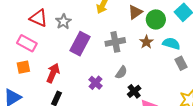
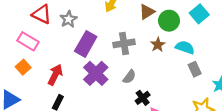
orange square: (23, 67) -> (23, 67), turned -32
purple cross: (96, 83) -> (96, 73), moved, size x1.6

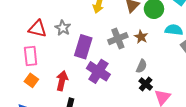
pink rectangle: (28, 41) -> (31, 56), turned 66
brown star: (158, 45) -> (141, 37), moved
gray semicircle: (129, 77) -> (142, 66), moved

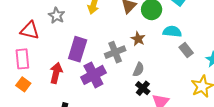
gray star: (63, 28) -> (57, 16), moved
gray cross: (118, 39) -> (115, 52), moved
purple cross: (98, 71) -> (93, 75), turned 30
red arrow: (62, 81) -> (56, 73), moved

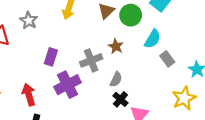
cyan semicircle: (172, 32) -> (153, 39), turned 114
purple rectangle: (78, 49) -> (51, 57), size x0.7
red arrow: (56, 73) -> (29, 95), moved, turned -30

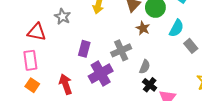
brown star: (116, 46) -> (143, 28), moved

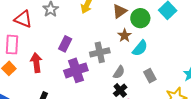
cyan semicircle: (176, 28) -> (140, 48), moved
gray rectangle: (191, 46) -> (150, 76), moved
red arrow: (66, 84) -> (36, 63), moved

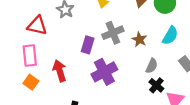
brown star: (125, 35) -> (139, 39), moved
gray cross: (100, 52) -> (113, 33), moved

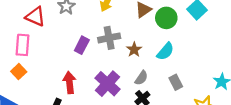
red arrow: (60, 71) -> (69, 82), moved
purple cross: (104, 72) -> (107, 84), moved, turned -30

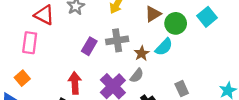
cyan semicircle: (165, 51) -> (164, 47), moved
orange square: (19, 72) -> (22, 78), moved
gray semicircle: (141, 78) -> (137, 75), moved

